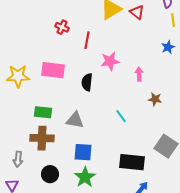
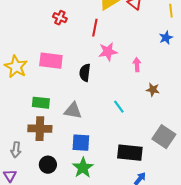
red line: (87, 40) -> (95, 28), moved
yellow star: (18, 76) -> (16, 67), turned 30

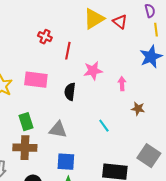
red line: (95, 28) -> (68, 51), moved
blue star: (166, 38) -> (151, 57), size x1.6
green rectangle: (41, 103) -> (26, 122), turned 66

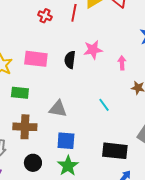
red line: (68, 51) -> (74, 13), moved
black semicircle: (70, 92) -> (70, 60), moved
green rectangle: (26, 122) -> (20, 93), moved, turned -66

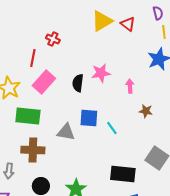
red line: (74, 13) -> (33, 58), moved
pink rectangle: (36, 59) -> (44, 82), turned -55
green rectangle: (20, 93) -> (28, 116), size x1.4
blue square: (66, 141) -> (89, 118), moved

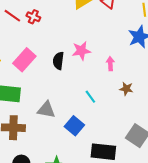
red line: (33, 58) -> (12, 16), moved, turned -66
blue square: (89, 118) -> (74, 126), moved, turned 36
cyan line: (112, 128) -> (90, 97), moved

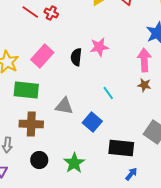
pink arrow: (110, 64) -> (144, 60), moved, size x1.6

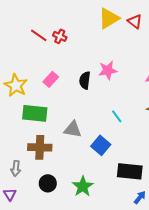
pink rectangle: (42, 56) -> (51, 79), size x0.7

